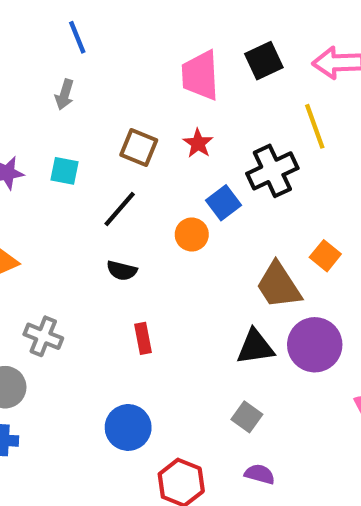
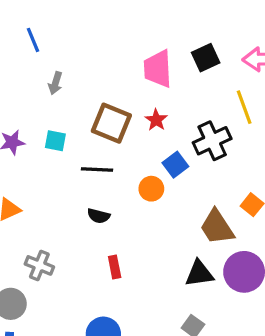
blue line: (77, 37) -> (33, 40), moved
brown square: (139, 148) -> (111, 123), size x1.4
black line: (120, 209) -> (97, 170), turned 52

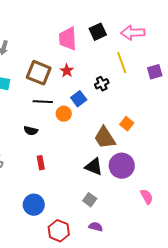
black cross: (212, 141) -> (102, 84), size x0.6
black line: (97, 170) -> (43, 102), moved
black triangle: (199, 273) -> (94, 167), turned 30

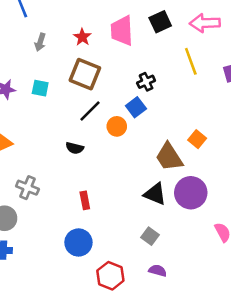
red star: (67, 71) -> (82, 37), moved
black cross: (102, 84) -> (146, 82), moved
black line: (43, 102) -> (90, 111), turned -48
red rectangle: (41, 163) -> (85, 200), moved

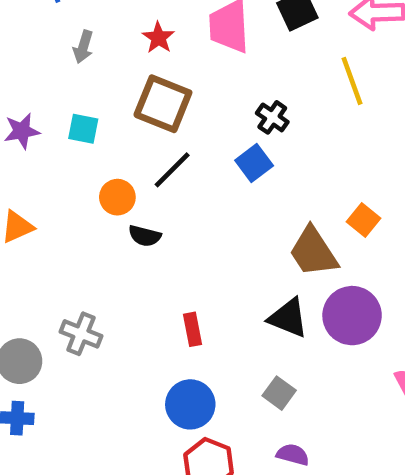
black cross: (146, 82) -> (272, 117), turned -30
orange circle: (117, 126) -> (117, 197), moved
gray cross: (27, 188) -> (81, 334), moved
red rectangle: (85, 200) -> (193, 329), moved
blue circle: (78, 242) -> (190, 404), moved

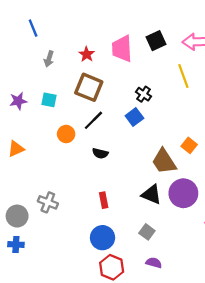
black semicircle: (145, 236) -> (100, 153), moved

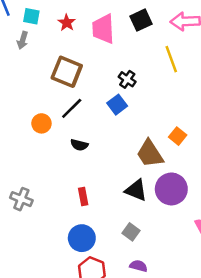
red star: (87, 54) -> (67, 23), moved
cyan square: (49, 100) -> (31, 16), moved

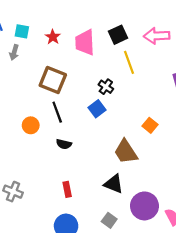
yellow line: (171, 59) -> (129, 62), moved
black line: (72, 108) -> (57, 112), turned -65
orange square: (178, 136) -> (150, 125), moved
purple circle: (171, 189) -> (144, 206), moved

